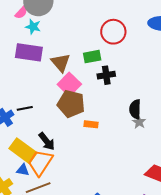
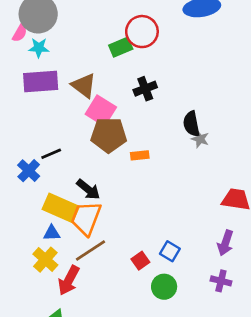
green rectangle: (92, 57) -> (121, 47), moved
blue triangle: (23, 170) -> (52, 233), moved

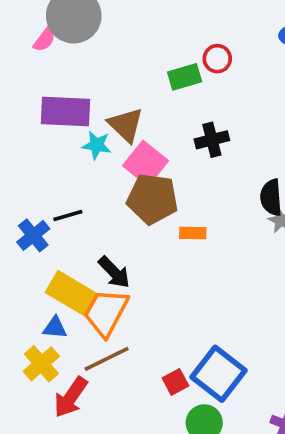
red circle: (142, 32) -> (217, 59), size x0.6
cyan star: (39, 48) -> (97, 145), moved
blue square: (170, 251) -> (219, 374), size x1.8

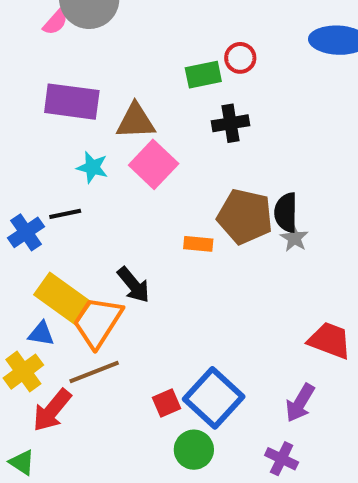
brown triangle: (126, 125) -> (136, 121), turned -51
black cross: (212, 140) -> (230, 123), moved
cyan star: (97, 145) -> (92, 167), moved
brown pentagon: (152, 199) -> (245, 216), moved
black arrow: (114, 272) -> (133, 285), moved

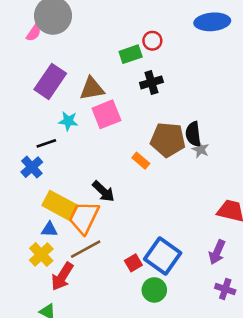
purple rectangle: (72, 102) -> (50, 81), turned -56
pink square: (154, 164) -> (106, 114), turned 32
black line: (65, 214) -> (46, 143), moved
orange rectangle: (198, 244) -> (141, 161), turned 42
purple cross: (282, 459) -> (225, 289), moved

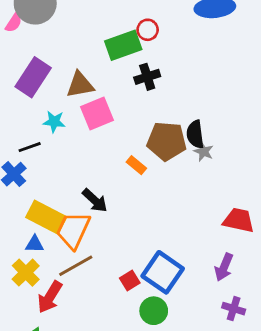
green rectangle: (131, 54) -> (123, 45), size x1.4

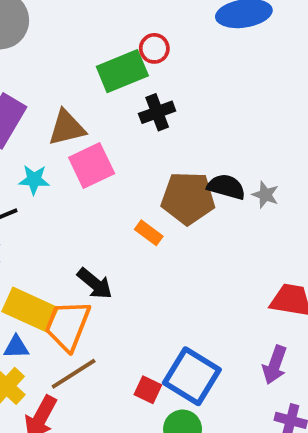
black semicircle: (195, 134) -> (226, 187), turned 116
gray star: (204, 151) -> (265, 195), moved
red square: (130, 281) -> (148, 390), turned -30

